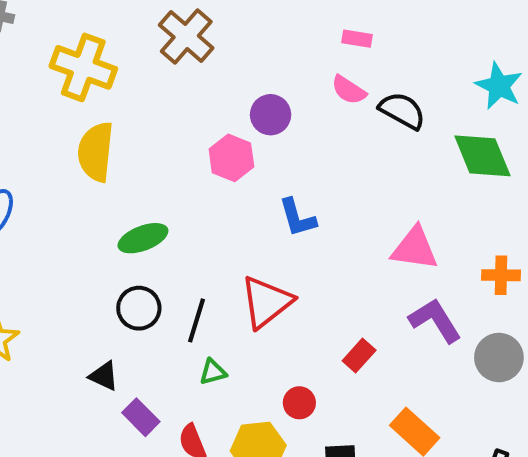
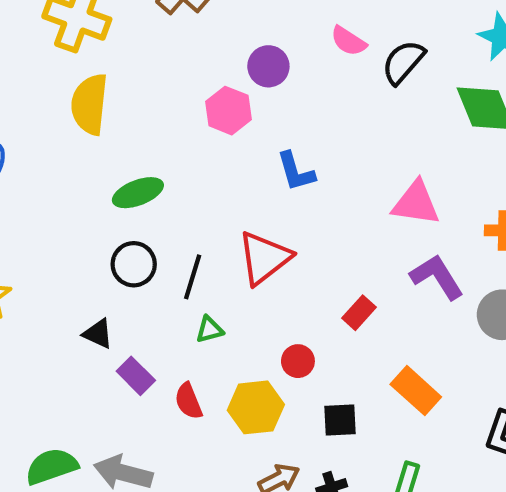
black semicircle: (402, 111) -> (403, 62), turned -78

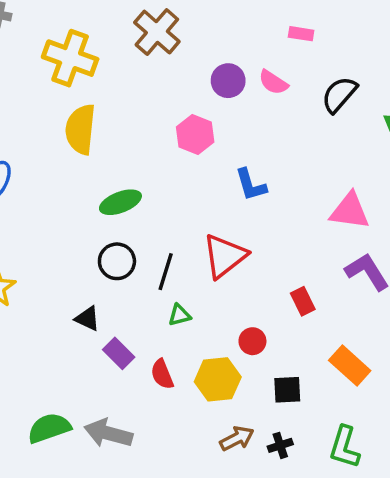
pink semicircle: (348, 41) -> (273, 82), moved
purple circle: (268, 66) -> (228, 81), moved
red rectangle: (359, 313) -> (303, 301), turned -68

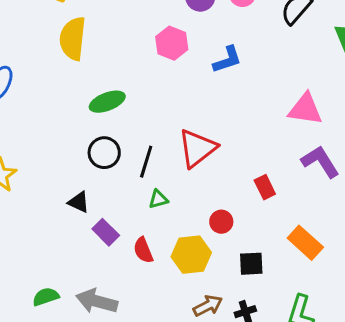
blue L-shape: (251, 185) -> (227, 60), moved, turned -92
green semicircle: (49, 428) -> (46, 297), size x0.7

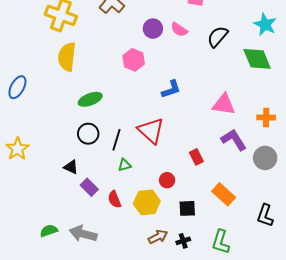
blue L-shape: (227, 60) -> (171, 89), moved
red triangle: (197, 148) -> (151, 131), turned -40

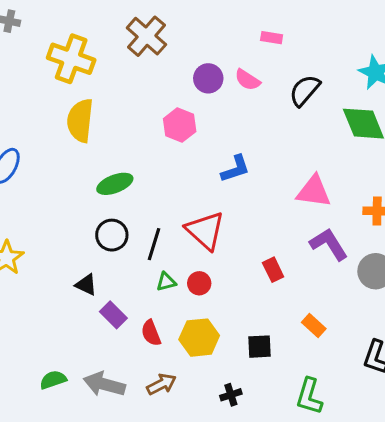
red circle: (167, 180) -> (199, 283), moved
orange rectangle: (224, 194) -> (314, 325), size x0.7
brown arrow: (158, 237) -> (162, 384), moved
black cross: (183, 241) -> (231, 395), moved

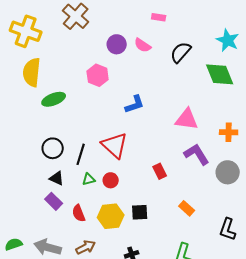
green ellipse: (115, 184) -> (54, 99), moved
black triangle: (86, 285) -> (57, 178), moved
black square: (259, 347) -> (140, 212), moved

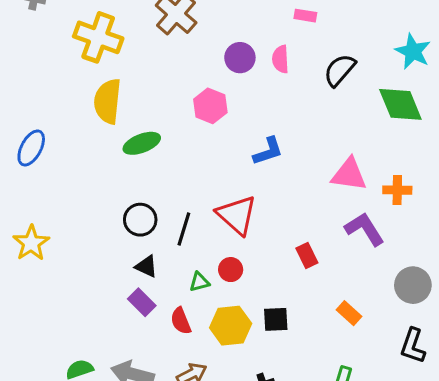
pink semicircle: (143, 45) -> (280, 59), turned 54
orange cross: (229, 132) -> (397, 190), moved
gray circle: (228, 172) -> (413, 285), moved
green triangle: (89, 179) -> (199, 282), moved

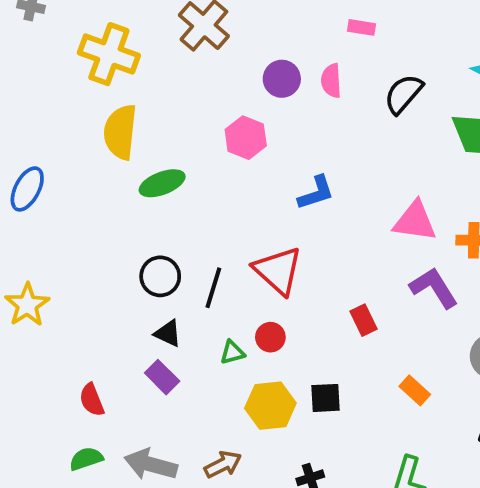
red semicircle: (181, 321) -> (92, 400), moved

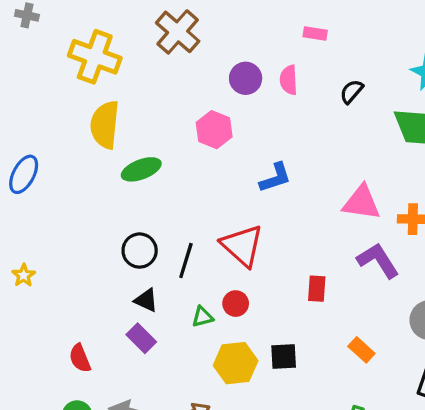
black semicircle: (403, 94) -> (352, 92), size x0.7
yellow star: (27, 305) -> (24, 275), size x0.6
red rectangle: (364, 320) -> (317, 289), turned 30

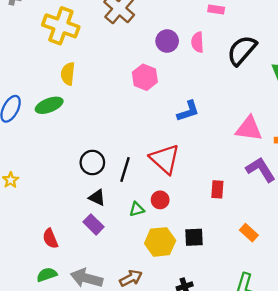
black semicircle: (352, 92) -> (242, 50), size x1.8
yellow semicircle: (105, 125) -> (68, 74), size x0.7
green ellipse: (141, 169) -> (49, 105), moved

